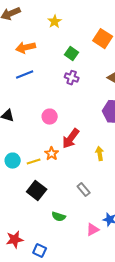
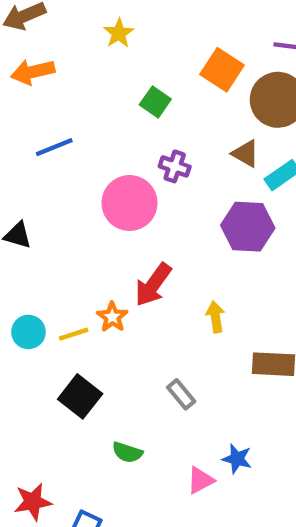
orange arrow: (26, 48) -> (33, 72), moved
purple cross: (72, 78) -> (175, 166), moved
pink circle: (50, 117) -> (129, 203), moved, size x1.6

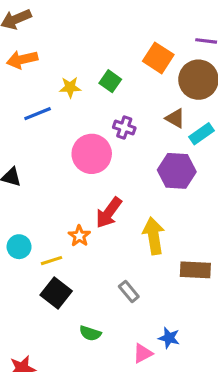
yellow star: (119, 33) -> (70, 87), moved, turned 30
yellow arrow: (215, 317) -> (154, 236), size x1.6
yellow line: (74, 334) -> (51, 261), moved

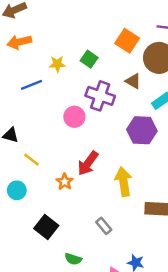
brown triangle: (175, 118) -> (133, 81), moved
purple cross: (124, 128) -> (100, 96), size x1.6
pink circle: (92, 154) -> (74, 117), size x0.7
yellow line: (51, 261) -> (32, 160), moved, turned 56

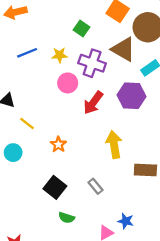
yellow star: (57, 64) -> (60, 55), moved
brown triangle: (133, 81) -> (123, 49), size x1.6
red arrow: (88, 163) -> (93, 103), moved
black square: (46, 227) -> (55, 187), moved

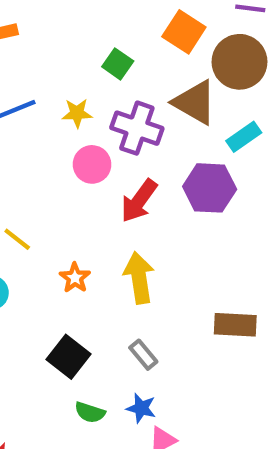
yellow arrow: (114, 144) -> (139, 278), moved
blue star: (126, 221) -> (141, 408), moved

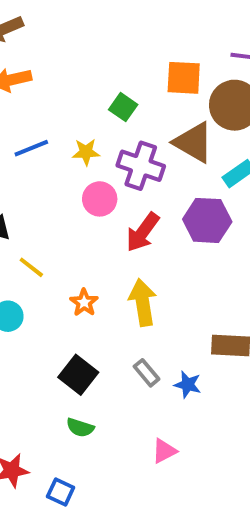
orange square: (184, 32) -> (184, 78), turned -30
blue star: (141, 408) -> (188, 385), moved
green semicircle: (90, 412) -> (80, 428), moved

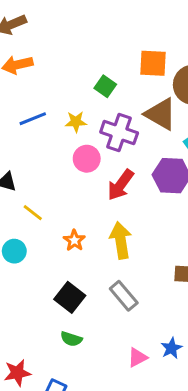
gray rectangle: (147, 373) -> (124, 296), size x1.4
blue star: (188, 385) -> (171, 348), moved, turned 30

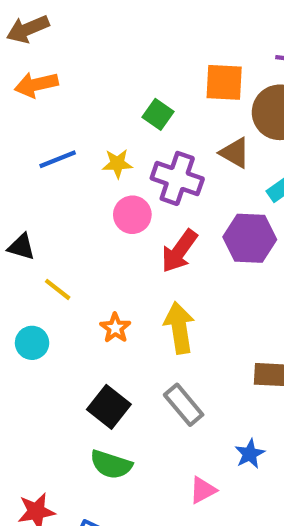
brown triangle: (161, 114) -> (235, 153), size x0.7
green semicircle: (71, 339) -> (111, 465), size x1.4
blue star: (171, 348) -> (250, 454), moved

